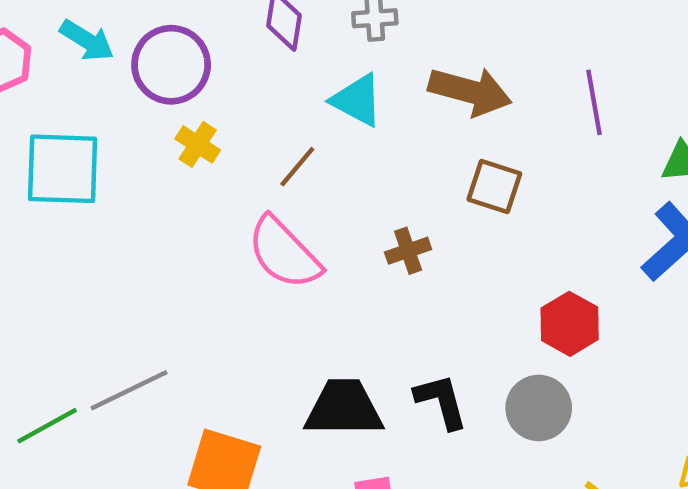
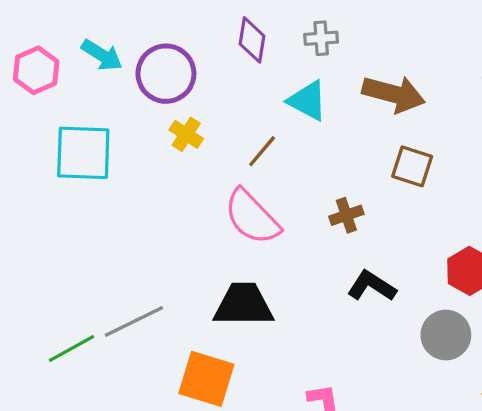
black L-shape: (441, 401) -> (372, 286), moved, turned -42
black trapezoid: (344, 408) -> (244, 305), moved

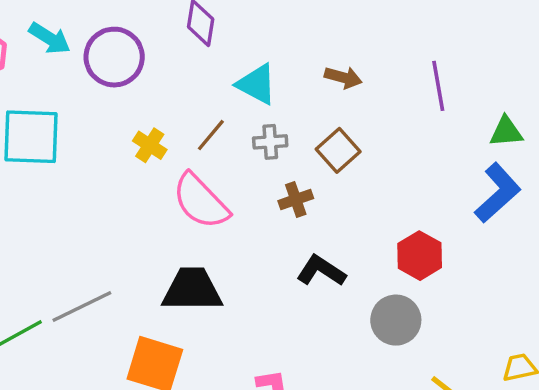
gray cross: (321, 38) -> (270, 142), moved
brown arrow: (394, 94) -> (343, 77), size x0.6
yellow cross: (186, 134) -> (150, 145), moved
brown square: (412, 166) -> (338, 150), moved, turned 30

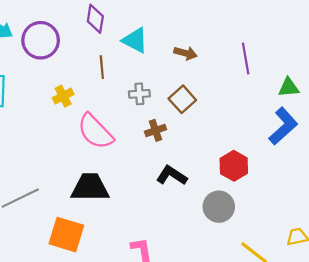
cyan triangle: (257, 84) -> (135, 40), moved
brown line: (211, 135) -> (102, 67), moved, turned -45
yellow cross: (150, 145) -> (63, 96), turned 30

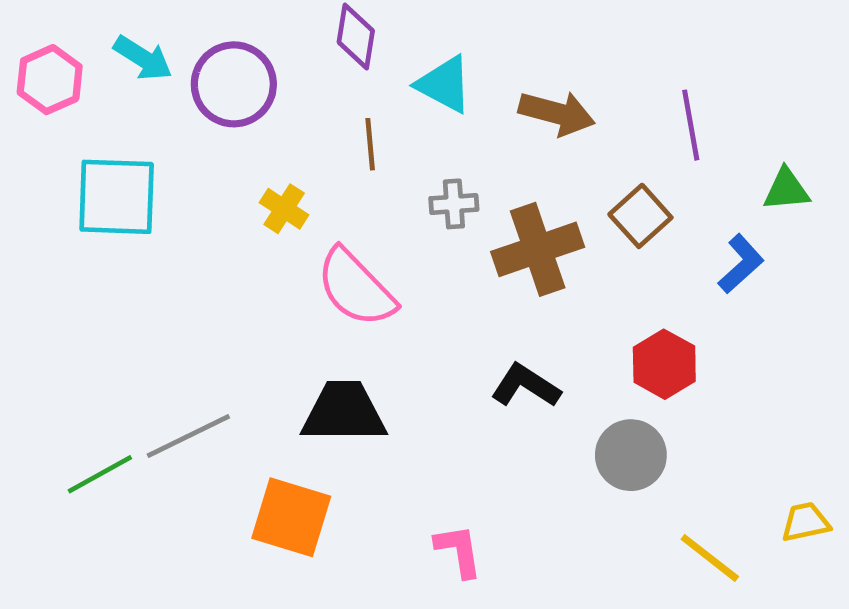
brown arrow: (186, 53) -> (557, 113), size x1.4
yellow cross: (63, 96) -> (284, 209), turned -30
brown square: (182, 99) -> (640, 216), moved
blue L-shape: (283, 126) -> (741, 264), moved, size x0.7
brown cross: (155, 130) -> (538, 249), moved, size x1.8

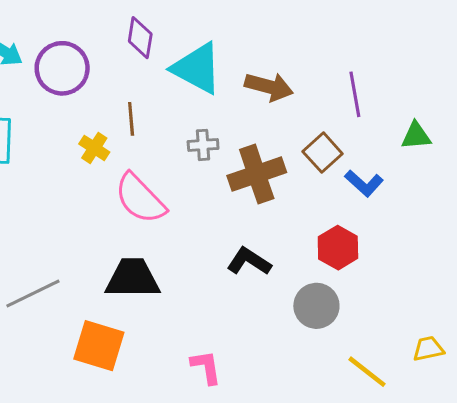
cyan triangle: (444, 84) -> (197, 68), size x1.4
brown line: (370, 144) -> (131, 119), moved
blue L-shape: (741, 264) -> (364, 183), moved, turned 84

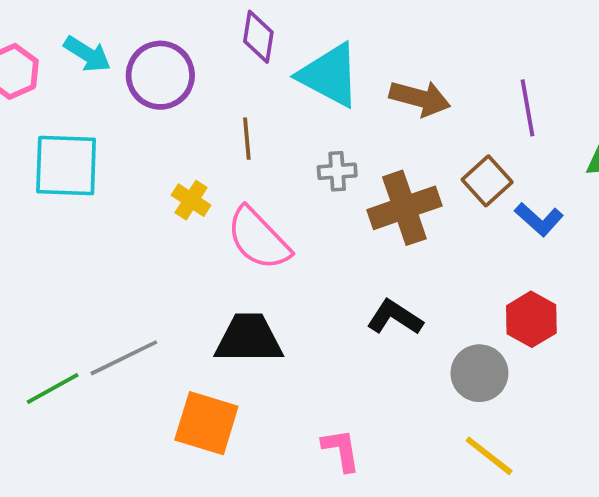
yellow cross: (94, 148) -> (191, 200), moved
red hexagon: (338, 248) -> (531, 319), moved
yellow line: (367, 372) -> (489, 456), moved

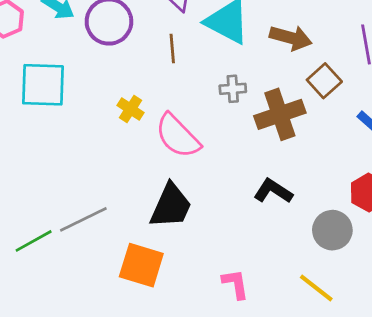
brown line: (247, 139) -> (172, 48), moved
brown square: (487, 181) -> (324, 81), moved
black trapezoid: (249, 339) -> (171, 206), turned 114
yellow line: (489, 456) -> (316, 288), moved

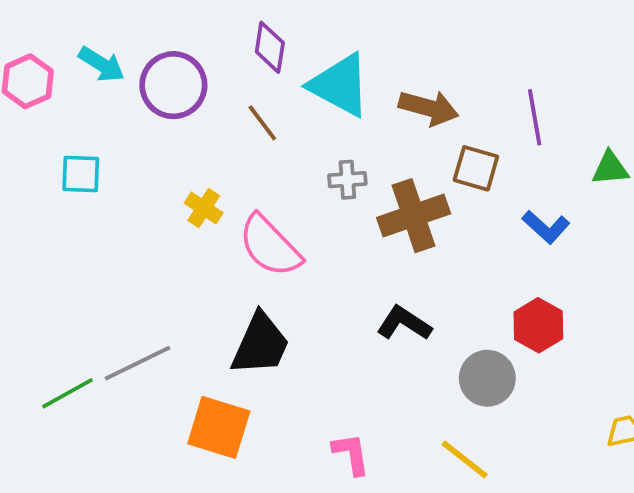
brown line: (172, 48) -> (262, 123), turned -32
brown square: (324, 81) -> (476, 168), turned -32
cyan square: (43, 85) -> (81, 174), size x0.6

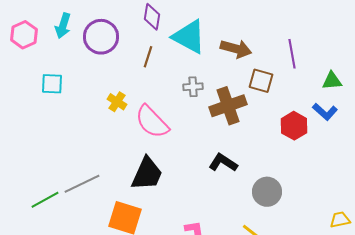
cyan arrow: (102, 64) -> (63, 26), turned 75
brown line: (262, 123) -> (148, 57), turned 55
blue L-shape: (546, 227) -> (325, 112), moved
red hexagon: (538, 325) -> (294, 126), moved

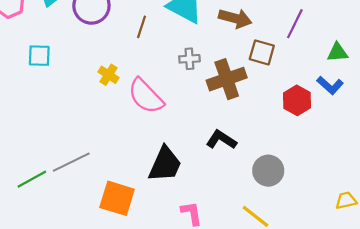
purple line: (292, 54) -> (295, 24), turned 36
black trapezoid: (147, 174) -> (165, 164), moved

